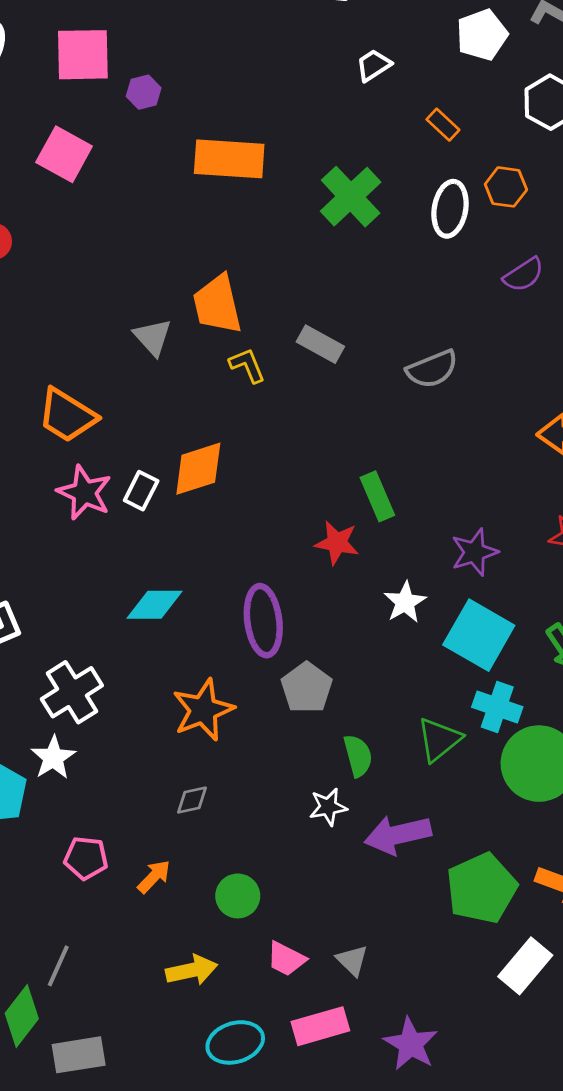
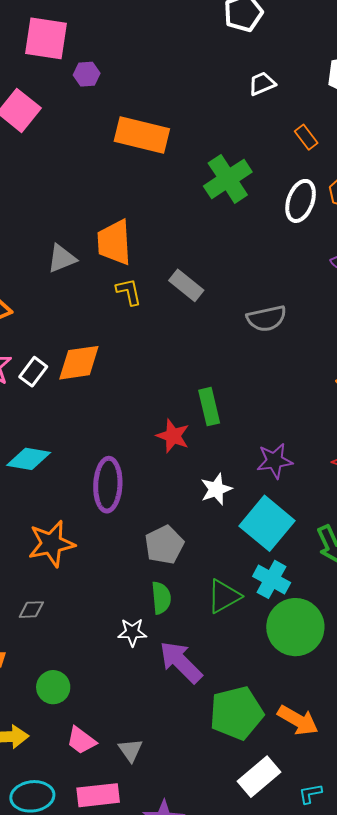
gray triangle: (153, 337) -> (62, 258), turned 40
gray pentagon: (307, 688) -> (164, 545), moved
purple arrow: (398, 835) -> (181, 662), turned 48

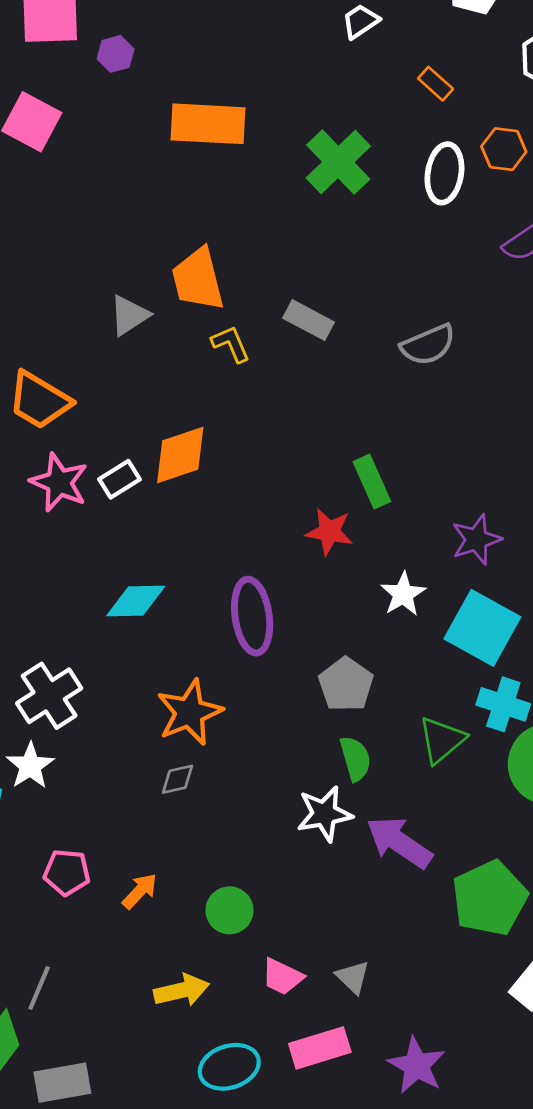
white rectangle: (33, 372) -> (120, 479), turned 32
gray diamond: (31, 610) -> (177, 779), moved
white star: (132, 632) -> (324, 814), size x1.4

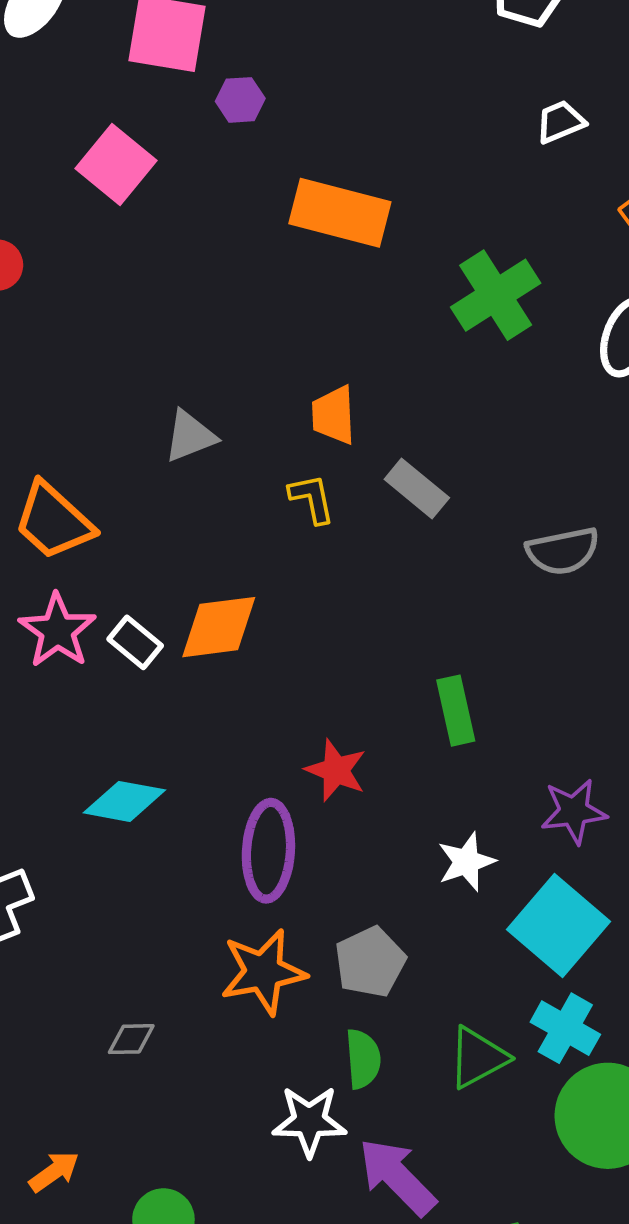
orange trapezoid: (198, 279) -> (334, 415), moved, size x0.7
white rectangle: (120, 479) -> (135, 642), turned 60
red star: (329, 532) -> (336, 770), moved
orange star: (189, 712) -> (263, 972), moved

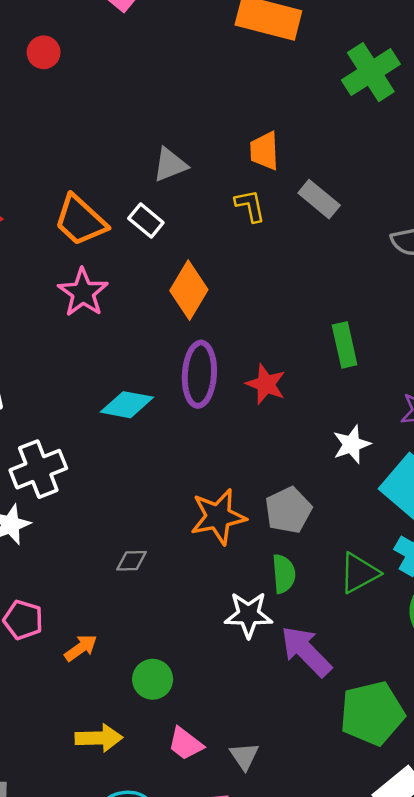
orange diamond: (219, 627) -> (189, 290), turned -52
white rectangle: (135, 642) -> (146, 221), moved
purple ellipse: (268, 851) -> (199, 374), moved

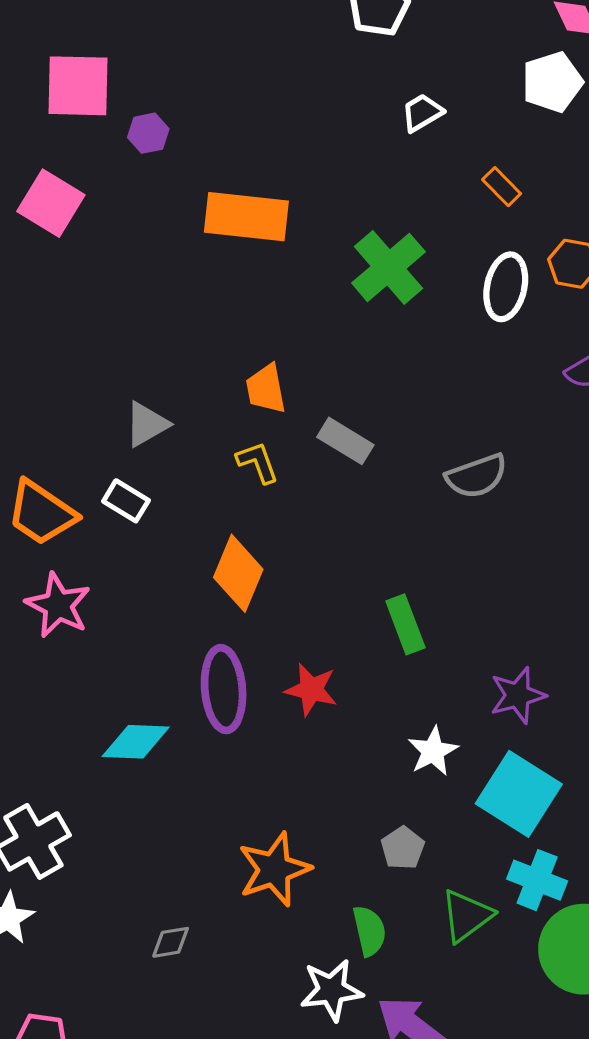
orange diamond: (189, 290) -> (238, 573), moved
gray pentagon: (288, 510) -> (403, 848), moved, size x0.7

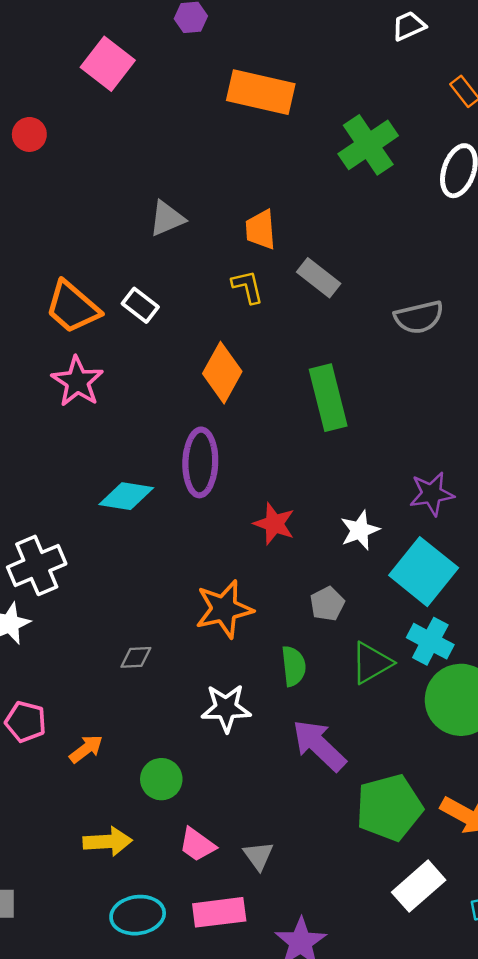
gray triangle: (147, 424) -> (167, 218), moved
green rectangle: (405, 624) -> (328, 398), moved, size x1.4
red star: (311, 690) -> (274, 524), moved
white star: (332, 990) -> (226, 708), moved

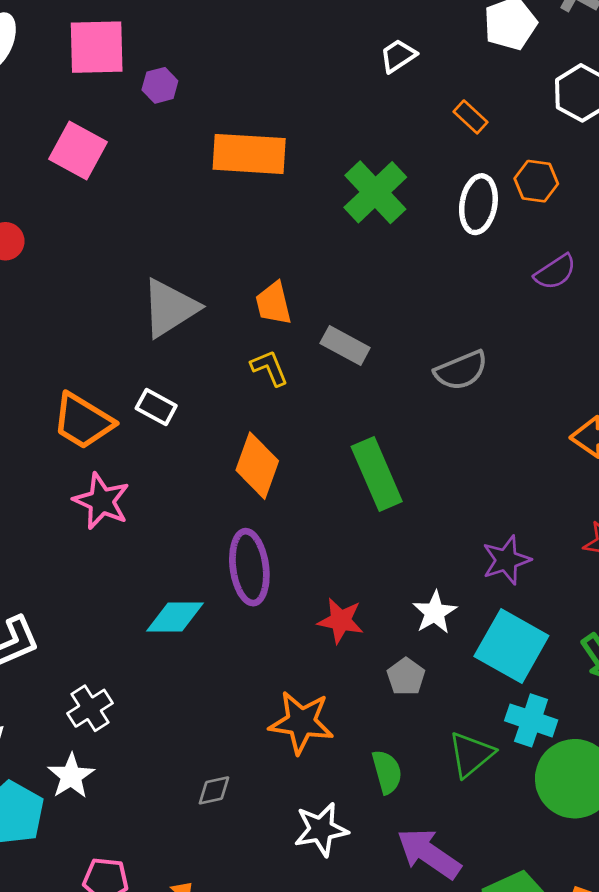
gray triangle: (167, 218) -> (170, 308), size x1.5
white cross: (37, 565) -> (90, 708), size x0.7
gray pentagon: (327, 604) -> (406, 677), moved
orange star: (224, 609) -> (301, 722), turned 30

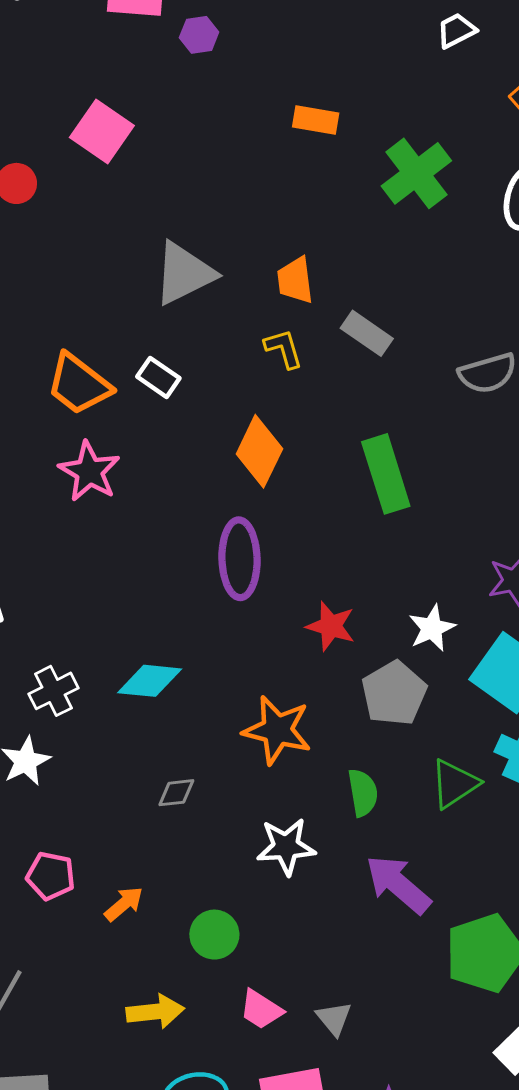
pink square: (78, 150) -> (102, 132), moved
orange rectangle: (249, 154) -> (316, 120), moved, size x0.6
cyan diamond: (175, 617) -> (150, 681), moved
gray pentagon: (406, 677) -> (394, 693), size x1.6

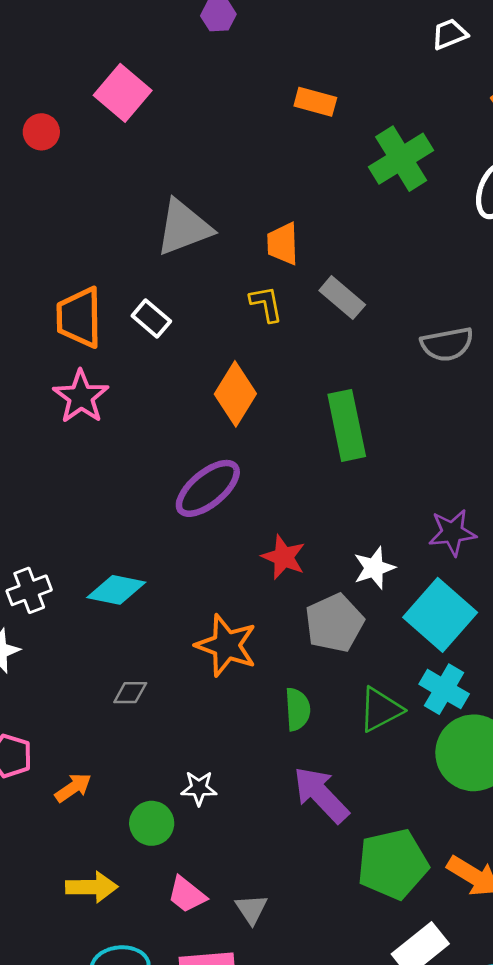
orange trapezoid: (79, 384) -> (79, 317), turned 46
purple ellipse: (240, 559) -> (208, 488), turned 46
white star: (286, 847) -> (199, 788), moved, size x0.7

